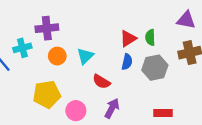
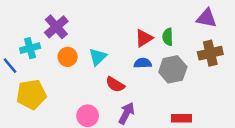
purple cross: (47, 28) -> (56, 27), turned -35
blue semicircle: (127, 62) -> (143, 63), turned -105
yellow pentagon: (47, 94) -> (31, 94), moved

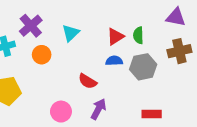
cyan triangle: (98, 57) -> (71, 33), moved

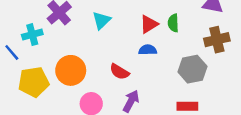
orange circle: (42, 55) -> (71, 70), moved, size x1.5
gray hexagon: (143, 67) -> (192, 69), moved

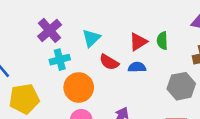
cyan cross: (32, 35) -> (60, 60), moved
orange circle: (71, 70) -> (79, 87), moved
red semicircle: (119, 72) -> (109, 62), moved

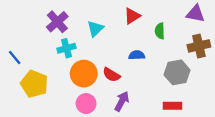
red triangle: (138, 42) -> (132, 16), moved
red semicircle: (109, 62) -> (111, 75), moved
yellow pentagon: (24, 99) -> (34, 84), turned 30

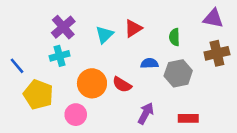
red triangle: (132, 16) -> (133, 28), moved
cyan cross: (66, 48) -> (60, 56), moved
gray hexagon: (177, 72) -> (178, 73), moved
purple arrow: (122, 101) -> (146, 113), moved
pink circle: (86, 104) -> (76, 115), moved

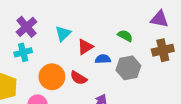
red triangle: (133, 28) -> (85, 47), moved
green semicircle: (174, 37) -> (125, 36), turned 120

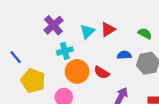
red triangle: (85, 47) -> (108, 29), moved
cyan cross: (23, 52) -> (65, 51), moved

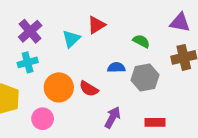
red triangle: (108, 29) -> (96, 25), moved
cyan cross: (65, 51) -> (28, 62), moved

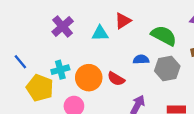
cyan triangle: (71, 39) -> (100, 33), turned 42
green semicircle: (141, 41) -> (164, 36), size x1.6
cyan cross: (28, 62) -> (60, 70), moved

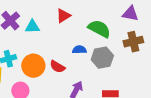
cyan triangle: (100, 33) -> (32, 27), moved

